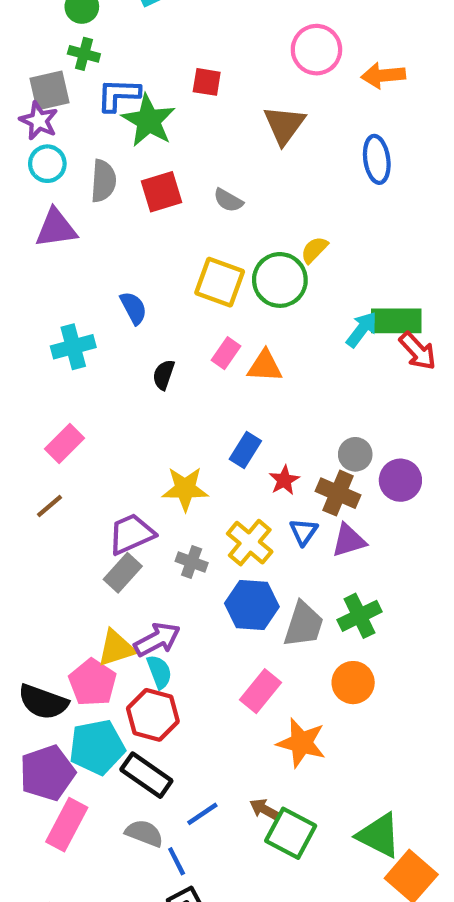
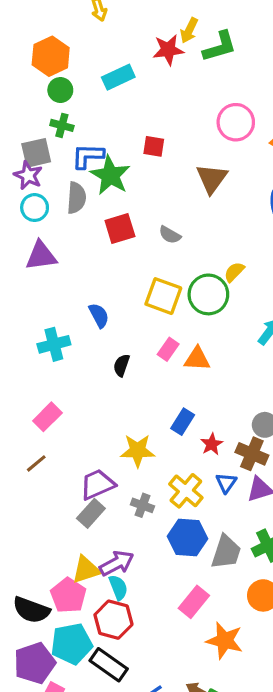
gray semicircle: (103, 181) -> (76, 198), moved

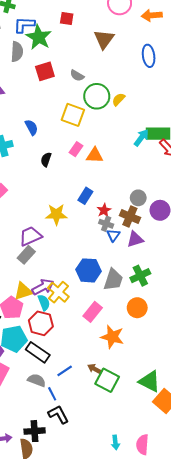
green circle: (208, 294) -> (97, 96), moved
yellow cross: (186, 491) -> (58, 292), moved
gray cross: (142, 505) -> (106, 224), moved

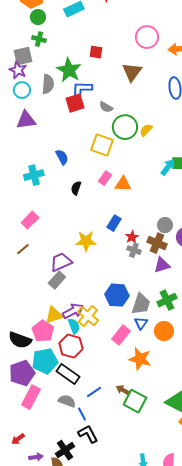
blue L-shape: (24, 25) -> (82, 89), moved
blue triangle: (113, 235) -> (141, 323), moved
black cross: (35, 431) -> (65, 450), turned -30

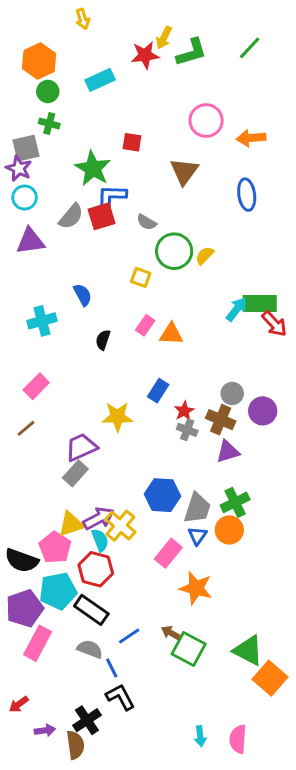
gray semicircle: (48, 84) -> (71, 216), moved, turned 36
yellow square: (102, 145) -> (141, 277), size x0.6
orange circle: (164, 331) -> (229, 530), moved

